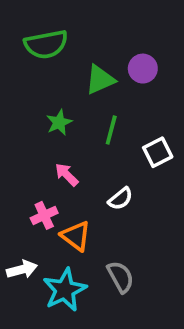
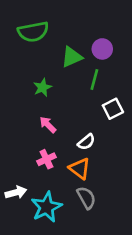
green line: (111, 130) -> (94, 80), moved
pink cross: (44, 215) -> (46, 159), moved
orange triangle: (76, 236) -> (80, 169), moved

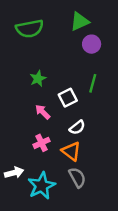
green triangle: (72, 57) -> (80, 21), moved
green line: (94, 80) -> (93, 83), moved
white square: (113, 109) -> (68, 98), moved

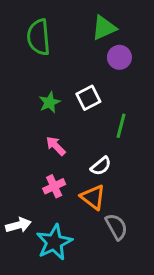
green semicircle: (30, 29) -> (39, 37), turned 96
green line: (93, 83) -> (121, 126), moved
white square: (68, 98) -> (88, 98), moved
gray semicircle: (77, 177) -> (116, 227), moved

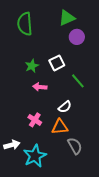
green line: (121, 126) -> (78, 81), turned -56
pink arrow: (56, 146) -> (40, 87), moved, turned -40
pink cross: (54, 186) -> (35, 120), turned -32
orange triangle: (93, 197) -> (60, 127), turned -42

